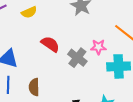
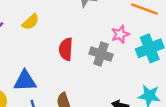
red semicircle: (50, 44) -> (66, 49), turned -102

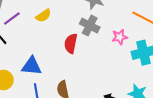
gray cross: (101, 54) -> (90, 26), moved

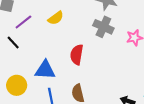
red semicircle: (71, 43) -> (77, 55), moved

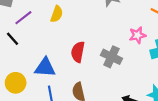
yellow semicircle: (56, 18) -> (57, 14), turned -35
gray cross: (103, 27) -> (111, 57), moved

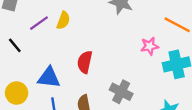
purple line: (23, 18) -> (39, 23), moved
gray cross: (111, 57) -> (121, 92), moved

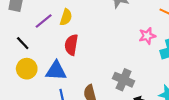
red semicircle: (85, 62) -> (71, 45), moved
yellow circle: (17, 93) -> (27, 69), moved

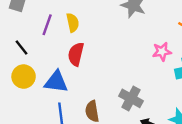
yellow semicircle: (66, 17) -> (73, 23), turned -35
purple line: (44, 21) -> (47, 25), turned -36

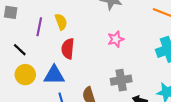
pink star: (162, 52) -> (116, 39), moved
gray cross: (131, 98) -> (121, 80), turned -30

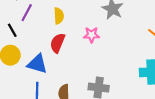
purple line: (39, 27) -> (27, 13), moved
pink star: (116, 39) -> (91, 35), moved

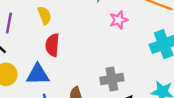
pink star: (91, 35) -> (119, 20), moved

